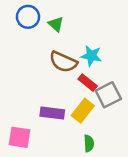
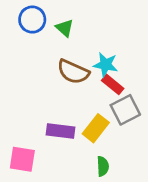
red rectangle: (88, 83) -> (113, 84), moved

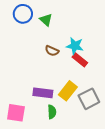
brown semicircle: (73, 72) -> (52, 51), size x0.6
gray square: (125, 110) -> (89, 99), moved
green semicircle: (103, 166) -> (52, 112), moved

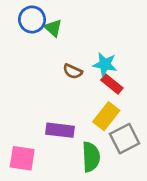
green triangle: (46, 20) -> (53, 28), moved
yellow rectangle: (68, 91) -> (106, 116), moved
green semicircle: (52, 112) -> (91, 157), moved, size x1.5

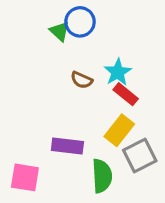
blue circle: (32, 20) -> (80, 22), moved
cyan star: (105, 64) -> (118, 72), turned 30

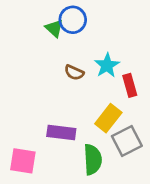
red rectangle: (126, 94) -> (130, 85), moved, turned 35

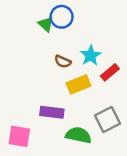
red rectangle: (130, 85) -> (110, 72), turned 66
yellow rectangle: (108, 118) -> (78, 84), moved, turned 30
green semicircle: (93, 160) -> (78, 135), turned -75

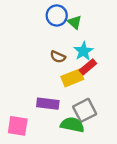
green triangle: (46, 24) -> (75, 22), moved
red rectangle: (110, 72) -> (88, 67), moved
gray square: (107, 119) -> (85, 110), moved

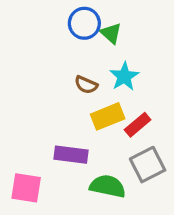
red rectangle: (88, 67) -> (138, 125), moved
gray square: (85, 110) -> (148, 165), moved

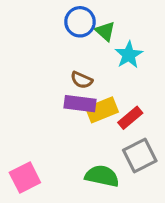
cyan star: (124, 76) -> (129, 55), moved
purple rectangle: (71, 155) -> (80, 104), moved
pink square: (26, 188) -> (25, 178), turned -36

